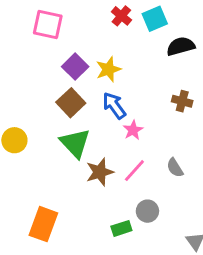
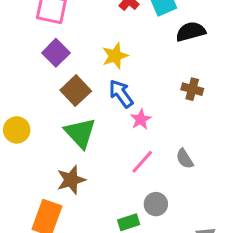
purple square: (75, 67) -> (56, 53), moved
brown star: (100, 172) -> (71, 180), moved

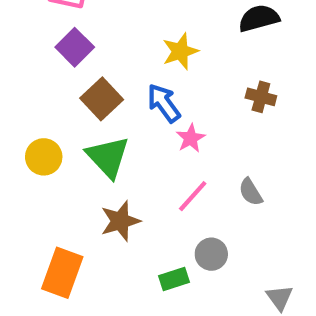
yellow star: (115, 56) -> (180, 51), moved
yellow circle: (17, 130) -> (44, 157), moved
brown star: (71, 180) -> (120, 221), moved

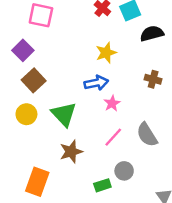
purple square: (75, 47) -> (23, 50), moved
brown square: (102, 99) -> (34, 80), moved
blue arrow: (164, 103) -> (96, 83), turned 115
gray semicircle: (251, 192) -> (147, 135), size x1.5

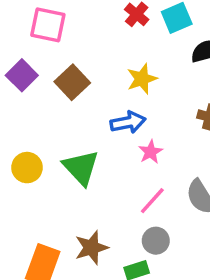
brown square: (34, 80) -> (72, 82), moved
brown star: (71, 152) -> (91, 248), moved
gray circle: (124, 171) -> (156, 241), moved

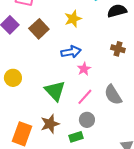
yellow star: (142, 79) -> (73, 19), moved
green triangle: (81, 168) -> (55, 91), moved

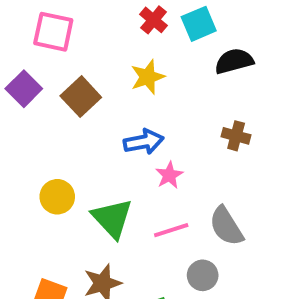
yellow circle: (13, 78) -> (57, 197), moved
pink line: (85, 97) -> (171, 230), turned 30
gray circle: (87, 120) -> (203, 275), moved

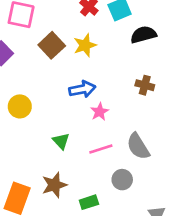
brown square: (81, 97) -> (52, 45), moved
yellow circle: (57, 197) -> (20, 106), moved
green triangle: (112, 218) -> (61, 141), size x0.6

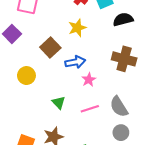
brown square: (52, 45) -> (50, 47), moved
brown cross: (145, 85) -> (124, 59), size x1.6
gray circle: (122, 180) -> (121, 133), moved

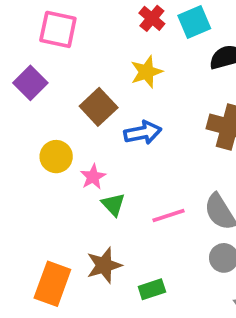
pink star: (89, 80) -> (93, 177), moved

